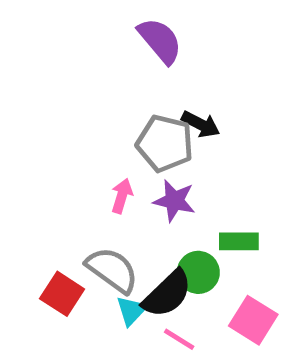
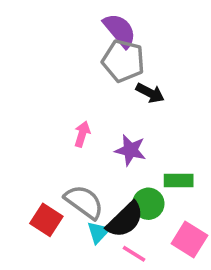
gray pentagon: (165, 143) -> (123, 61), moved
pink arrow: (122, 196) -> (82, 134), moved

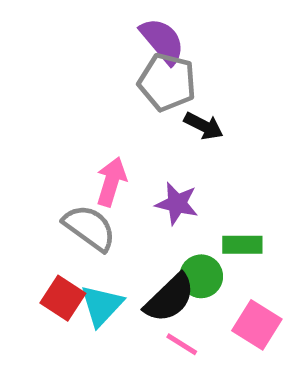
pink arrow: (82, 134) -> (111, 182), size x1.4
gray semicircle: (84, 202) -> (90, 228), moved
cyan triangle: (98, 232) -> (102, 305), moved, size x1.4

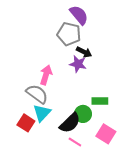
purple semicircle: (162, 41) -> (79, 15), moved
purple star: (177, 204) -> (78, 64), moved
cyan triangle: (102, 305) -> (42, 113), moved

